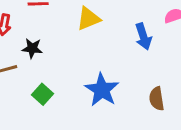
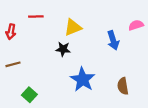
black star: (32, 48) -> (63, 49), moved
green square: (43, 94) -> (29, 95), moved

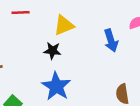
blue star: (83, 80) -> (56, 86), moved

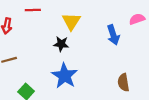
yellow triangle: (64, 25) -> (71, 21), turned -36

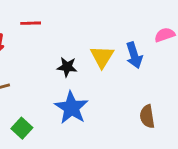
yellow triangle: (71, 21) -> (102, 57), moved

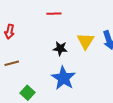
red line: (31, 23) -> (54, 14), moved

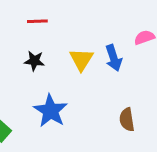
black star: (60, 48) -> (34, 61), moved

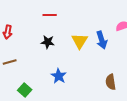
blue star: (51, 111) -> (59, 76), size x0.7

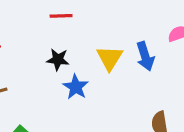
blue star: (59, 76) -> (76, 87), moved

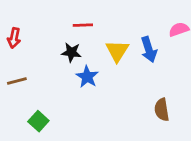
red line: (61, 16) -> (83, 25), moved

